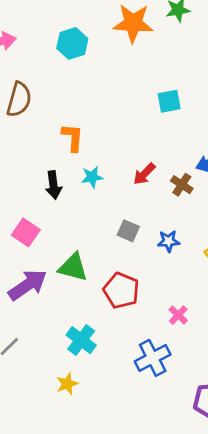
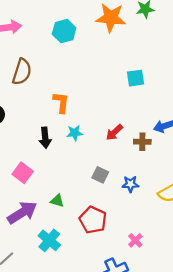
brown cross: (182, 185) -> (142, 142), turned -35
green triangle: (73, 267) -> (57, 201), size x0.6
cyan cross: (81, 340) -> (49, 240), moved

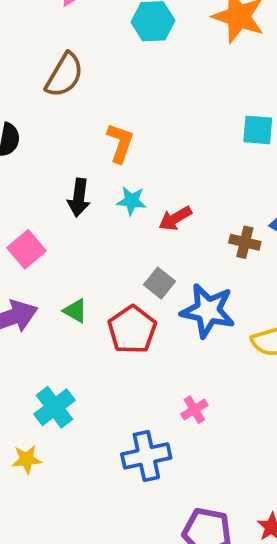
red arrow: (114, 132) -> (175, 218), moved
blue star: (130, 184) -> (208, 311), size x1.8
red pentagon: (93, 220) -> (132, 330), moved
cyan cross: (49, 240) -> (55, 407), moved

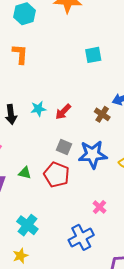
orange L-shape: (120, 143) -> (20, 54), moved
brown cross: (245, 242) -> (102, 114), turned 35

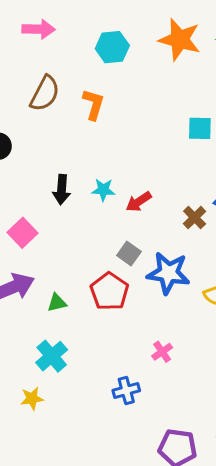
green triangle: (25, 173) -> (57, 303), moved, turned -40
blue cross: (81, 237) -> (126, 390), size x0.7

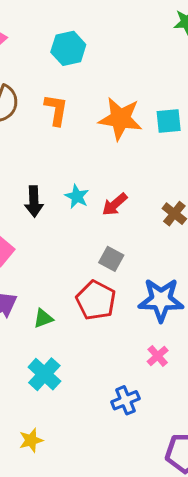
orange star: (180, 40) -> (120, 119), moved
cyan star: (103, 190) -> (77, 196), turned 30
blue star: (168, 273) -> (161, 300), moved
yellow star: (32, 398) -> (31, 440), moved

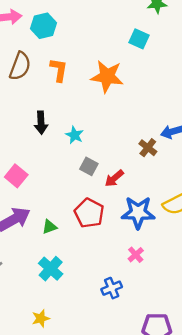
cyan hexagon: (68, 48) -> (43, 26), moved
cyan square: (169, 121) -> (139, 39), moved, turned 30
black arrow: (34, 201) -> (41, 123), moved
red arrow: (115, 204) -> (114, 178), moved
gray square: (111, 259) -> (89, 166), moved

